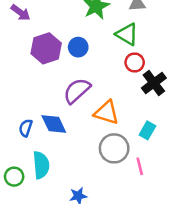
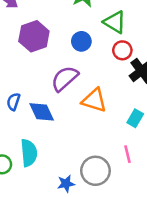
blue circle: (78, 47) -> (81, 41), moved
blue semicircle: (26, 128) -> (13, 102), moved
gray circle: (114, 148) -> (95, 171), moved

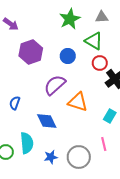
blue diamond: (42, 112) -> (47, 121), moved
blue star: (66, 184) -> (51, 157), moved

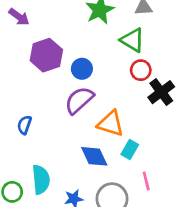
blue circle: (68, 56) -> (82, 69), moved
cyan rectangle: (110, 116) -> (130, 149), moved
blue diamond: (47, 121) -> (94, 156), moved

